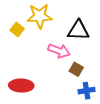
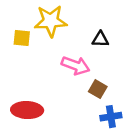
yellow square: (17, 29) -> (22, 38), turned -32
black triangle: (78, 30) -> (100, 39), size x0.6

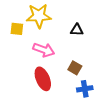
pink arrow: (76, 65) -> (44, 50), moved
red ellipse: (27, 110) -> (43, 79), moved, turned 65

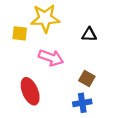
red ellipse: (43, 79) -> (30, 91), moved
blue cross: (85, 89) -> (82, 103), moved

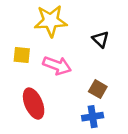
yellow square: (20, 33) -> (22, 55), moved
black triangle: (89, 35) -> (100, 39), turned 42

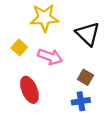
black triangle: (100, 39) -> (88, 34), size x1.6
yellow square: (22, 55) -> (19, 48), turned 35

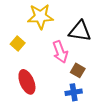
black triangle: (88, 34) -> (80, 31), turned -35
pink arrow: (50, 57) -> (60, 52), moved, turned 50

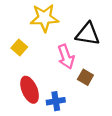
blue cross: (74, 92) -> (56, 101), moved

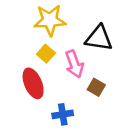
yellow square: (19, 48) -> (46, 54), moved
red ellipse: (30, 90) -> (33, 83), moved

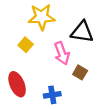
yellow square: (46, 54) -> (26, 45), moved
red ellipse: (33, 83) -> (17, 84), moved

